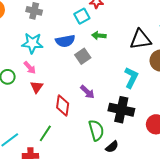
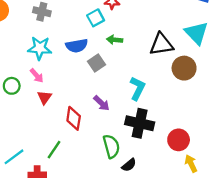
cyan L-shape: (131, 78) -> (137, 88), moved

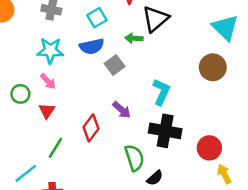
cyan square: (96, 18) -> (97, 18), moved
black triangle: (161, 44) -> (156, 19), moved, turned -30
red triangle: (44, 97) -> (47, 111), moved
red diamond: (74, 118) -> (91, 128), turned 30
green line: (54, 150) -> (55, 148), moved

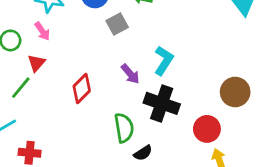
brown circle: (213, 67) -> (235, 92), moved
purple arrow: (122, 110) -> (130, 74), moved
green line: (55, 148) -> (21, 88), moved

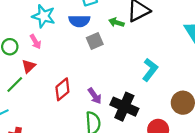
cyan L-shape: (164, 61) -> (150, 70), moved
purple arrow: (130, 74) -> (95, 96), moved

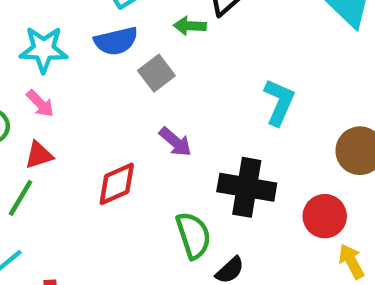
red triangle: (29, 66) -> (39, 155), turned 40
red diamond: (62, 89) -> (117, 184), turned 30
purple arrow: (95, 96) -> (175, 142), moved

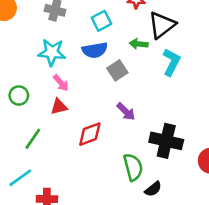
cyan L-shape: (279, 102) -> (171, 62), moved
pink arrow: (40, 104) -> (61, 83), moved
red triangle: (39, 155) -> (59, 107), moved

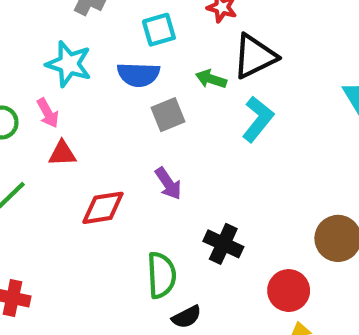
pink arrow: (61, 83) -> (48, 113), moved
black cross: (166, 141) -> (223, 244), size x0.7

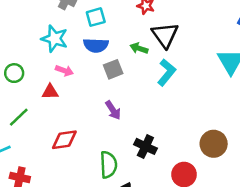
cyan square: (159, 30) -> (96, 17), moved
black triangle: (255, 56) -> (165, 35), turned -40
pink arrow: (48, 113) -> (64, 71), moved, turned -42
red diamond: (103, 208) -> (64, 140), moved

